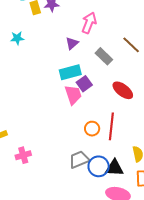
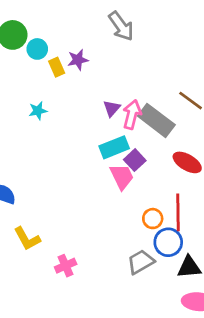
pink arrow: (89, 23) -> (132, 114), moved
gray rectangle: (104, 56) -> (156, 120), size x1.5
blue circle: (99, 166) -> (168, 242), moved

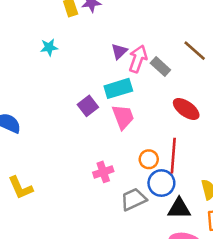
gray rectangle: (156, 120) -> (160, 67), size x0.6
purple square: (135, 160) -> (88, 106), moved
yellow L-shape: (27, 239) -> (20, 188), moved
pink cross: (66, 266) -> (103, 172), moved

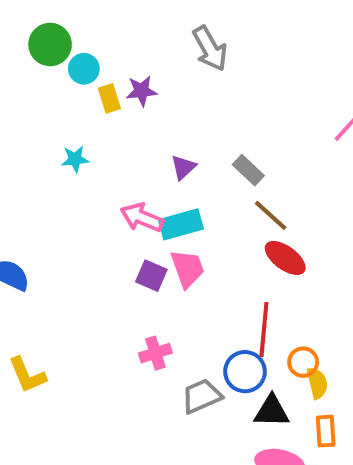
brown line: (195, 51) -> (271, 215), moved
pink arrow: (138, 59) -> (142, 218), moved, turned -88
gray rectangle: (160, 67) -> (248, 170), moved
purple square: (88, 106) -> (151, 276), moved, turned -30
orange circle: (149, 159) -> (303, 362), moved

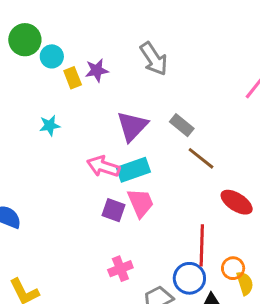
gray arrow: (210, 49) -> (154, 59), moved
purple triangle: (183, 167) -> (132, 126), size x1.6
red ellipse: (285, 258) -> (237, 202), moved

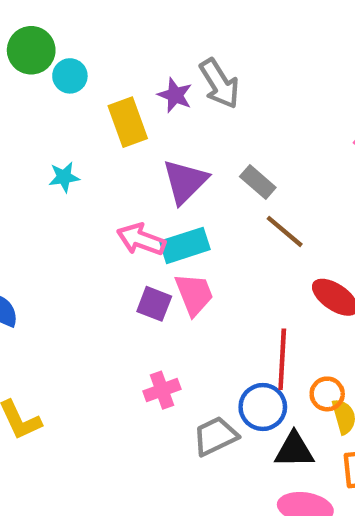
purple star: (97, 70) -> (175, 95), moved, turned 30
yellow rectangle: (73, 78) -> (128, 122), moved, size x1.5

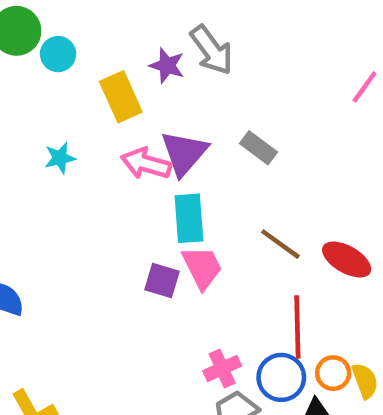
brown line: (285, 231) -> (280, 244), moved
pink arrow: (141, 239) -> (146, 164), moved
cyan rectangle: (185, 245) -> (189, 218), turned -72
pink cross: (162, 390) -> (222, 368), moved
orange circle: (327, 394) -> (333, 373), moved

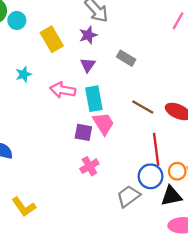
purple star: (167, 65) -> (88, 35), moved, turned -30
purple triangle: (184, 153) -> (88, 65), size x0.6
pink arrow: (146, 164) -> (63, 90), moved
pink cross: (222, 368) -> (89, 166), moved

